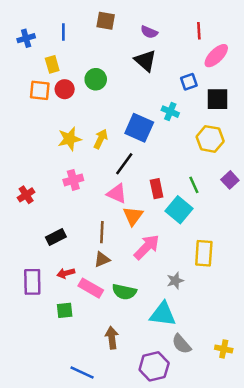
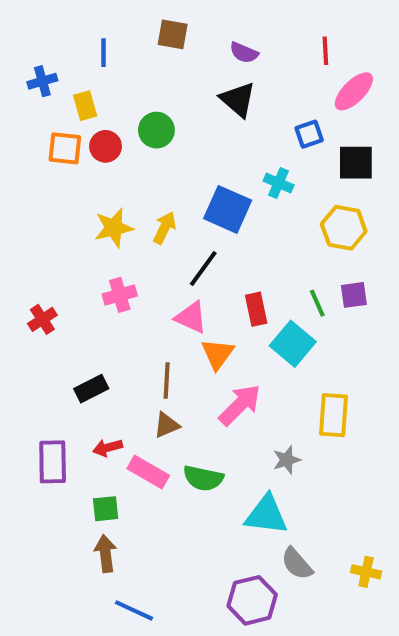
blue cross: (26, 38) -> (42, 81), moved
purple square: (230, 180) -> (354, 295), moved, turned 35
brown arrow: (112, 338) -> (106, 553), moved

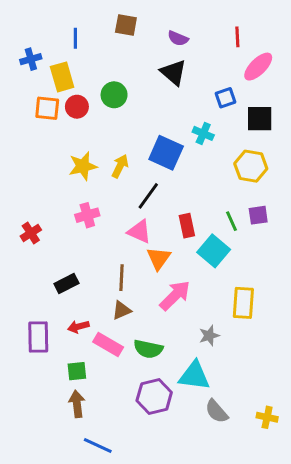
yellow rectangle: (85, 106) -> (62, 77), size x1.4
purple hexagon: (252, 600) -> (154, 396), moved

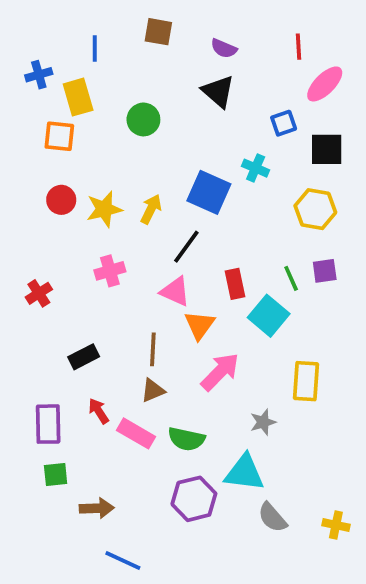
red circle: (77, 107) -> (61, 200), moved
red arrow: (78, 327) -> (99, 411), turned 72
green square: (77, 371) -> (56, 475), moved
brown arrow: (77, 404) -> (97, 508), turned 95

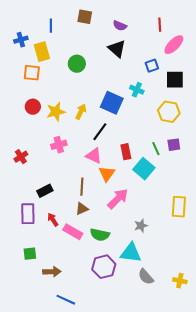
yellow rectangle: (306, 381) -> (179, 207), moved
purple rectangle: (48, 424) -> (28, 214), moved

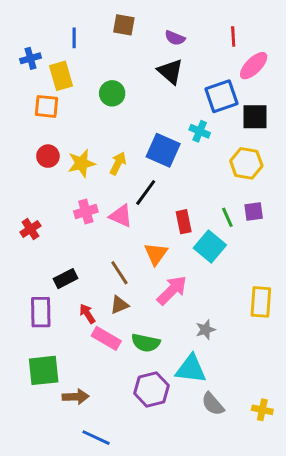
blue square: (152, 66) -> (222, 96), size x1.6
pink triangle: (94, 156) -> (121, 216), moved
brown line: (82, 187) -> (119, 273), turned -36
red arrow: (53, 220) -> (87, 314), moved
green square: (30, 254) -> (44, 370), size x1.6

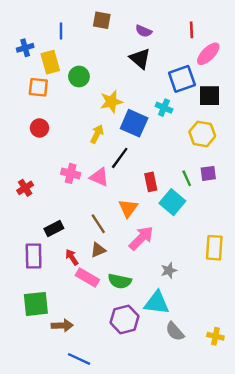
green circle: (112, 93) -> (79, 77), moved
yellow star: (81, 163) -> (111, 102), moved
pink cross: (86, 211) -> (71, 173), turned 30

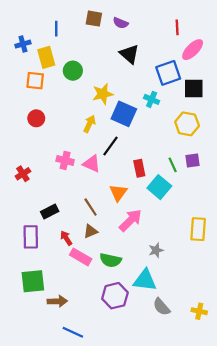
purple semicircle: (144, 31) -> (121, 23), moved

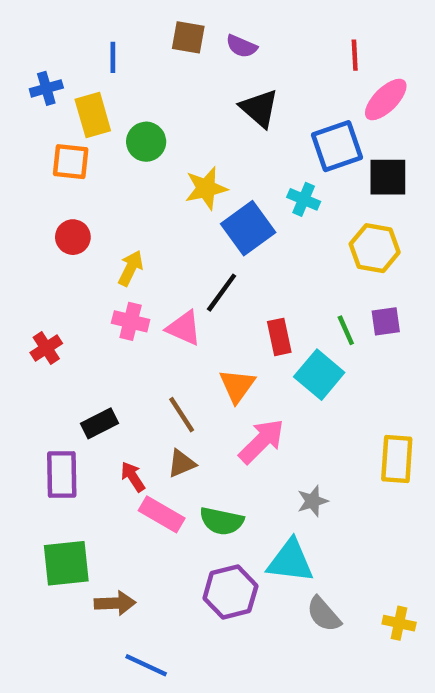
blue square: (124, 114) -> (248, 228), turned 30
yellow arrow: (89, 124) -> (131, 268), moved

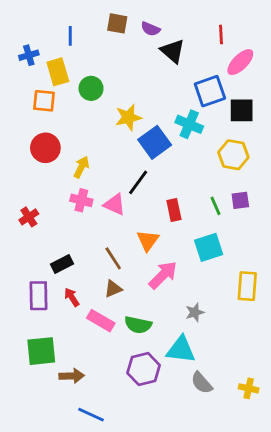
black triangle: (259, 108) -> (173, 51), moved
cyan cross: (304, 199) -> (189, 124), size x1.4
red circle: (73, 237) -> (45, 148), size x1.4
cyan square: (319, 375) -> (209, 247), moved, turned 32
red arrow: (133, 477) -> (72, 297), moved

